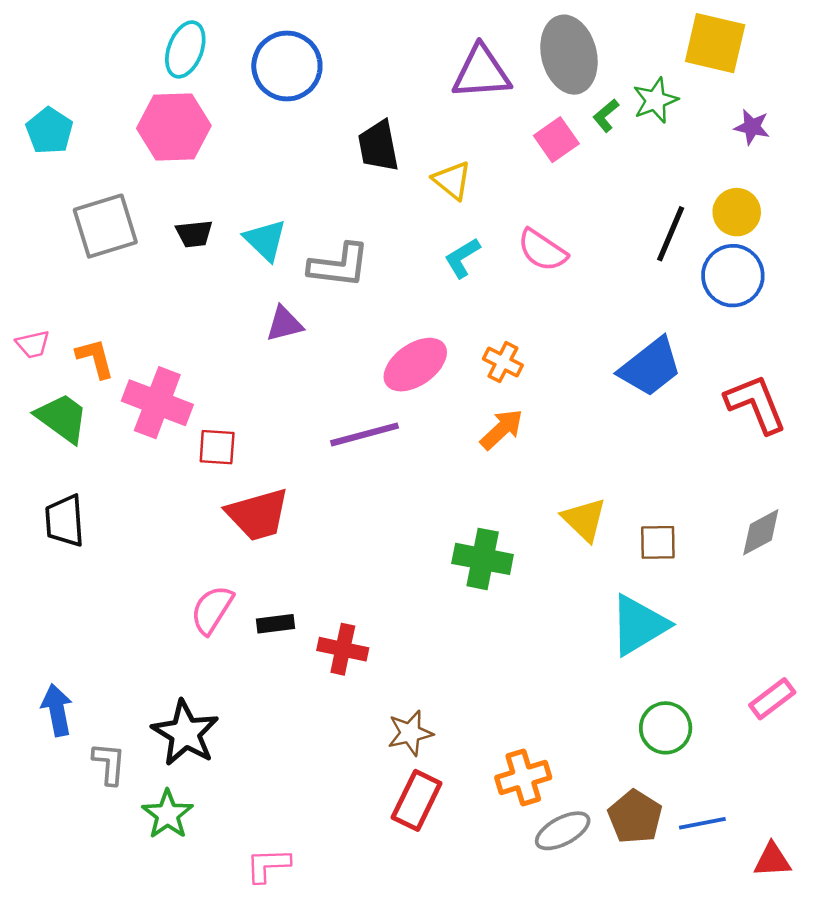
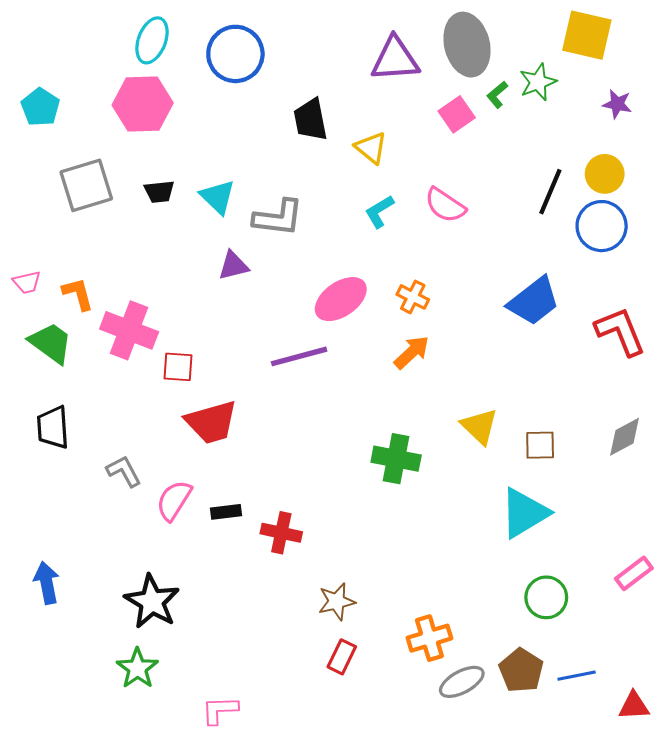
gray L-shape: (109, 763) -> (124, 471), moved, turned -33
red rectangle: (417, 800) -> (342, 657), size x0.7

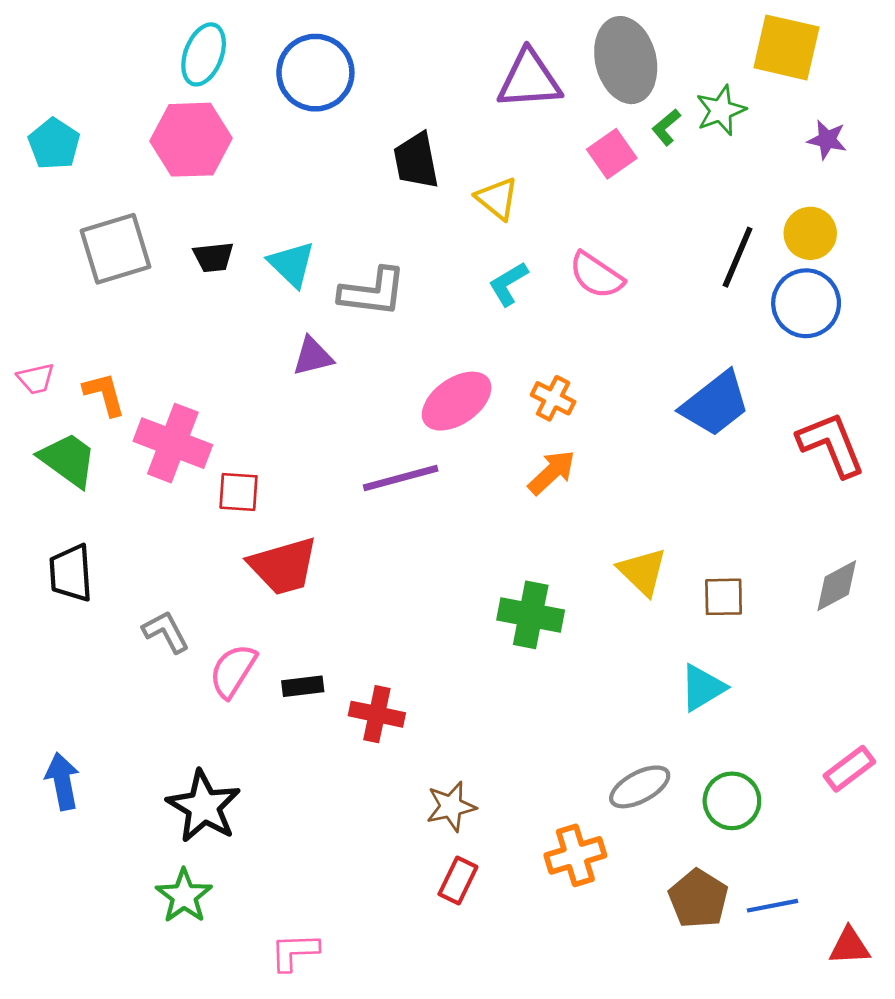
cyan triangle: (524, 513) -> (703, 688), size x0.7
gray ellipse: (462, 682) -> (640, 787), moved

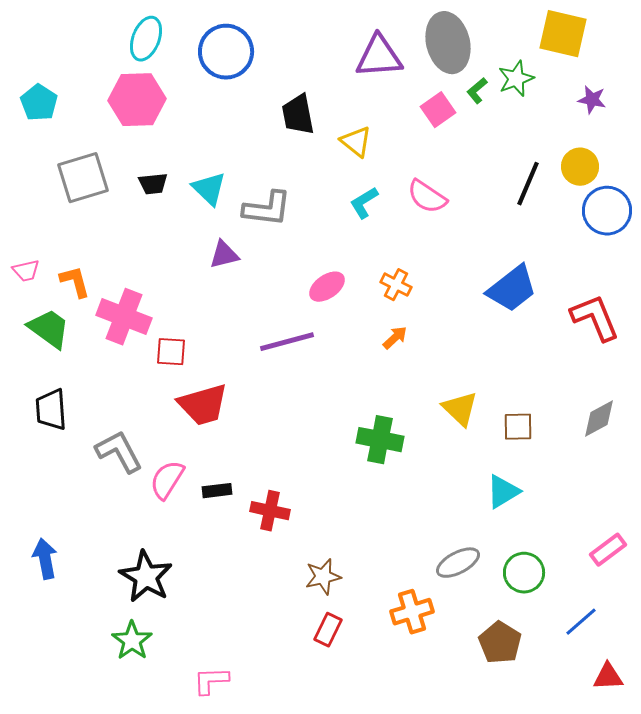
blue circle: (806, 303) -> (607, 211), moved
pink ellipse: (457, 401) -> (327, 287), size x0.7
orange arrow: (552, 472) -> (395, 338), size x0.7
gray L-shape: (166, 632) -> (119, 452), size x1.4
blue line: (772, 906) -> (581, 622), moved, turned -30

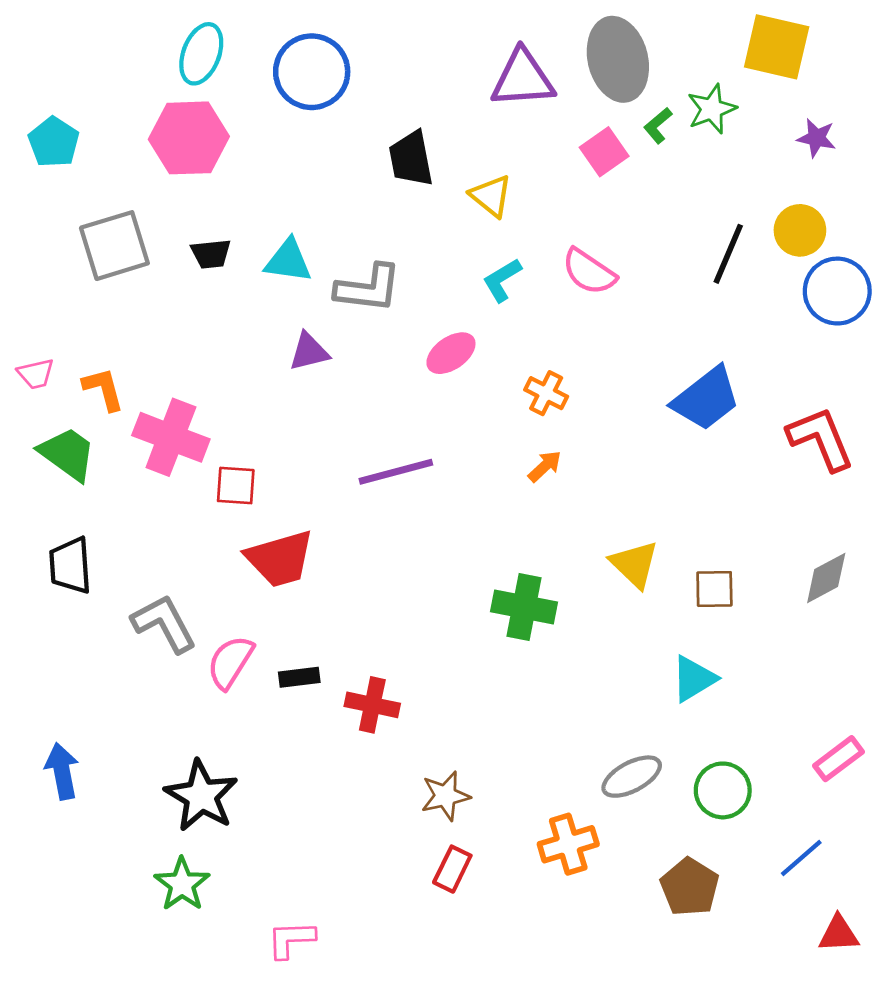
cyan triangle: (209, 189) -> (288, 261), turned -36
pink ellipse: (327, 287) -> (451, 353), moved

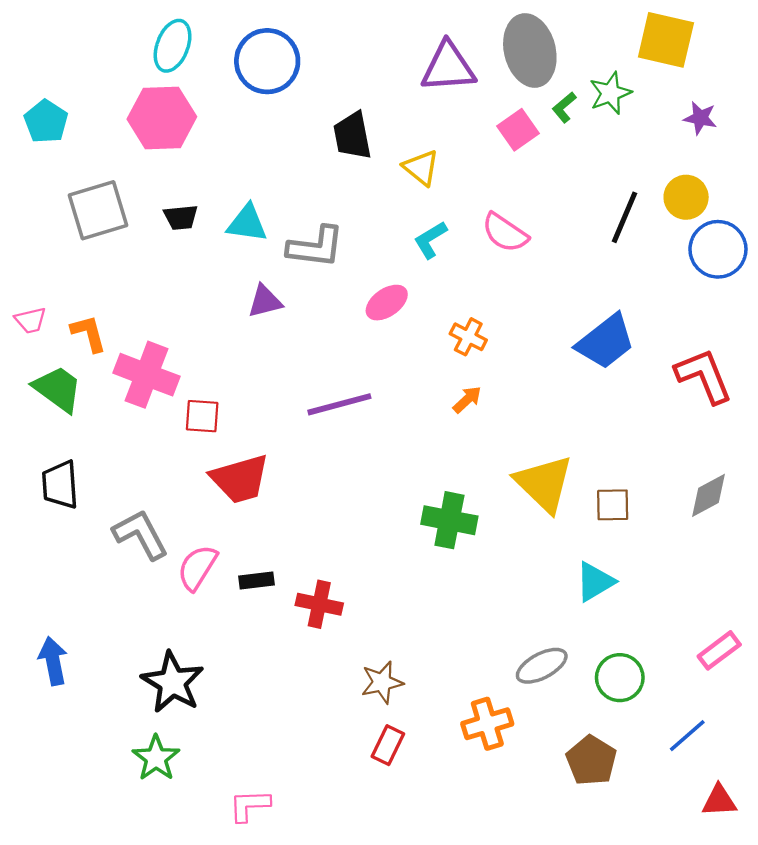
yellow triangle: (634, 564) -> (544, 484), size x1.4

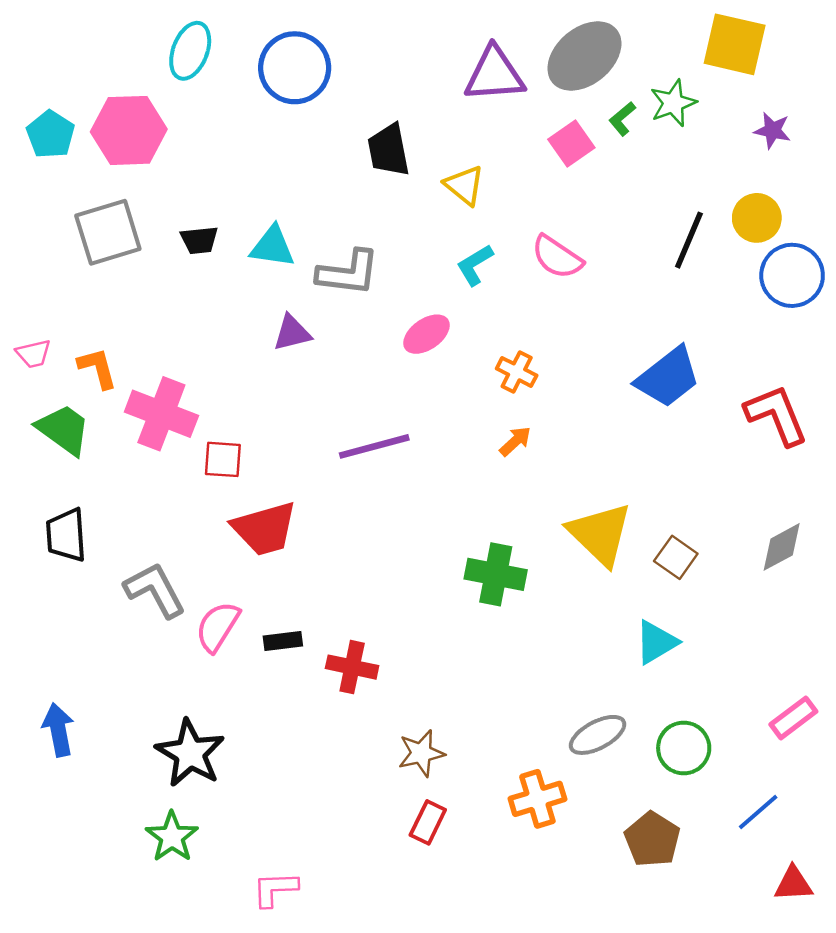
gray ellipse: (530, 51) -> (584, 56), turned 64
pink hexagon: (162, 118) -> (129, 130), moved
brown square: (613, 505) -> (676, 557), turned 36

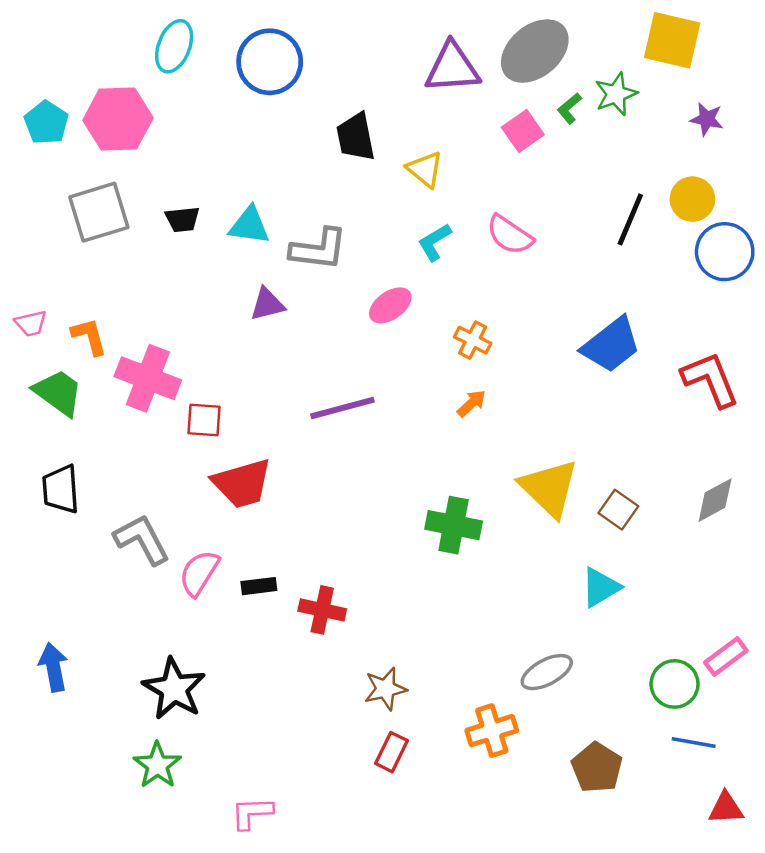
green circle: (684, 748) -> (675, 684), moved
blue line: (758, 812) -> (694, 743), turned 51

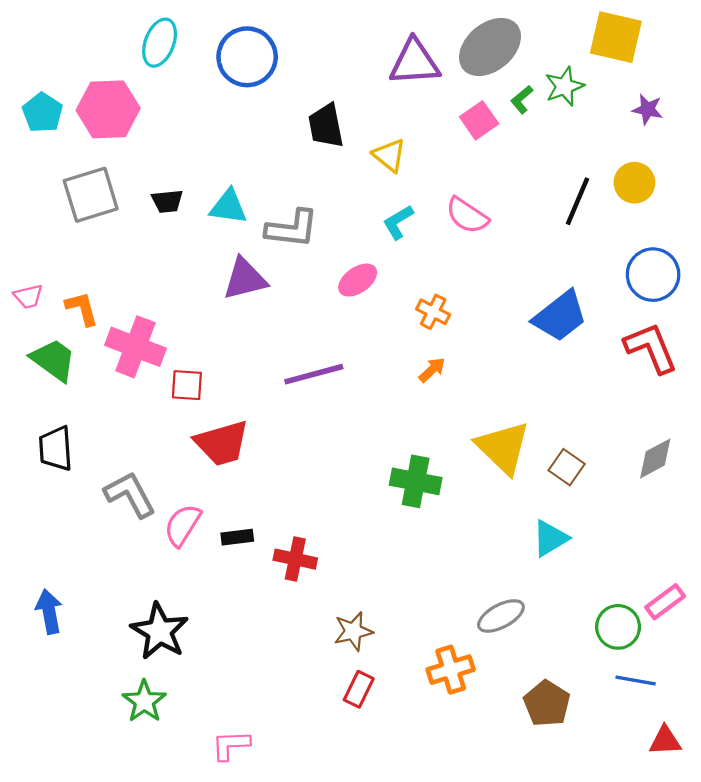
blue circle: (725, 252) -> (653, 275), moved
purple triangle: (267, 304) -> (245, 279), size x1.4

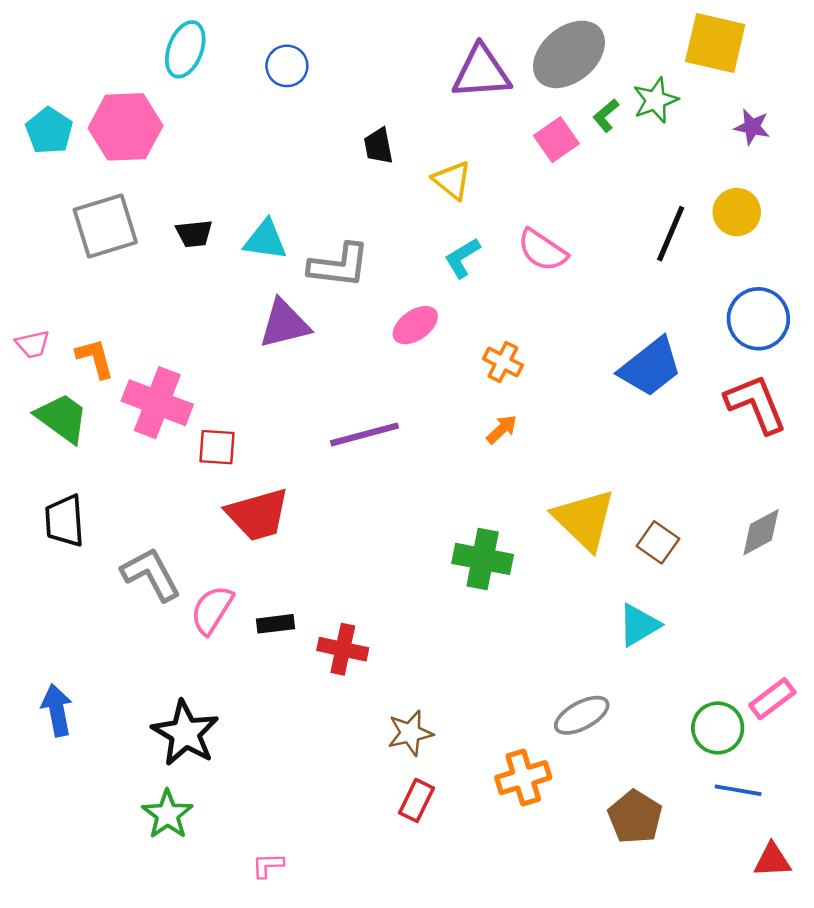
blue circle: (247, 57) -> (287, 66), size x0.6
black trapezoid: (326, 126) -> (378, 146), size x0.7
pink L-shape: (231, 745) -> (268, 865), size x0.7

